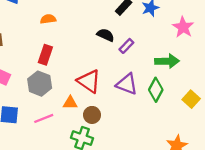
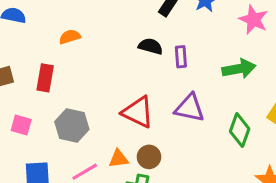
purple rectangle: (126, 46) -> (181, 57), turned -40
red rectangle: (45, 55) -> (45, 78), moved
green diamond: (156, 90) -> (240, 130), moved
orange triangle: (70, 103) -> (119, 159), moved

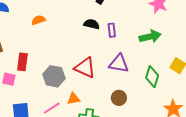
red rectangle: (45, 78) -> (22, 62), moved
gray hexagon: (72, 126) -> (54, 76), moved
brown circle: (149, 157) -> (119, 98), moved

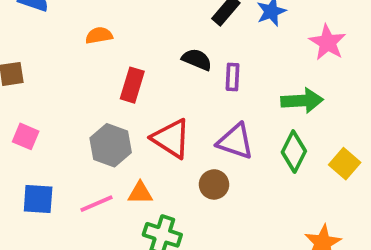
red rectangle: (22, 62) -> (132, 85), moved
green diamond: (152, 77) -> (294, 152), moved
brown circle: (119, 98) -> (214, 184), moved

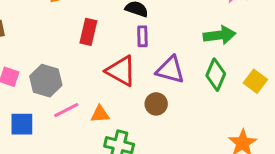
purple rectangle: (233, 77) -> (142, 36), moved
gray hexagon: (111, 145) -> (46, 81), moved
pink line: (97, 204) -> (66, 110), moved

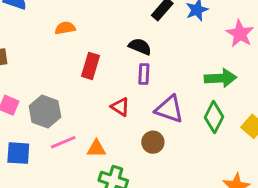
red triangle: (121, 71) -> (120, 107), size x0.6

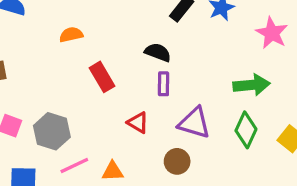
red rectangle: (91, 66) -> (102, 77), turned -45

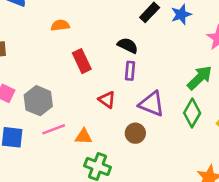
green arrow: (251, 85) -> (200, 78), turned -44

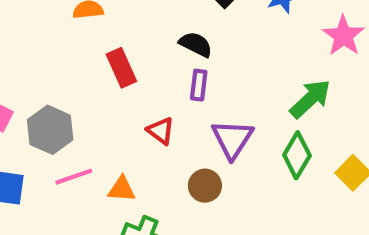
purple triangle: (152, 104) -> (232, 139), turned 40

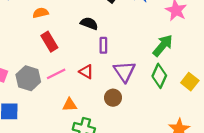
black semicircle: (196, 44) -> (89, 23), moved
red rectangle: (121, 68) -> (49, 42), moved
pink line: (74, 177) -> (56, 74), moved

